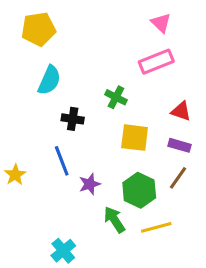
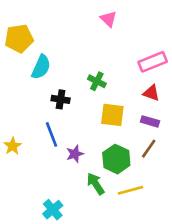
pink triangle: (161, 23) -> (109, 19), moved
yellow pentagon: (38, 29) -> (19, 38), moved
pink rectangle: (156, 62) -> (153, 62), moved

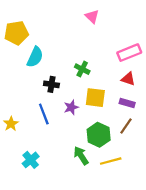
purple star: (75, 154) -> (71, 107), moved
cyan cross: (53, 210) -> (31, 160), moved

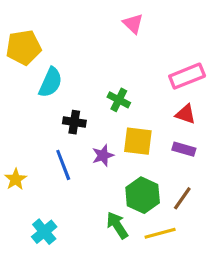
brown line: (126, 126) -> (182, 198), moved

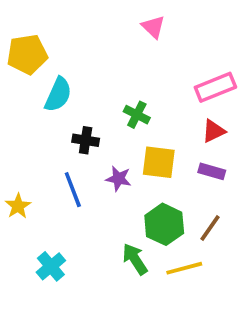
red triangle: (185, 114) -> (214, 131), turned -45
purple star: (103, 155) -> (119, 179), turned 30

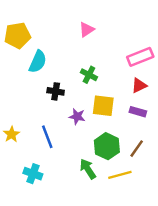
pink triangle: (153, 27) -> (87, 29), moved, turned 42
blue line: (73, 190) -> (47, 137), moved
cyan cross: (51, 266) -> (33, 174), turned -30

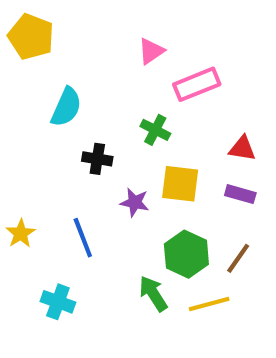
yellow pentagon: (17, 35) -> (31, 37), moved, turned 30
pink rectangle: (140, 57) -> (197, 84), moved
red triangle: (139, 85) -> (242, 149), turned 35

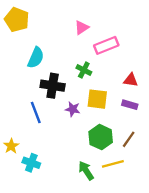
black cross: (97, 159) -> (53, 86), size x1.5
yellow star: (21, 233) -> (11, 146), moved
blue line: (83, 238) -> (36, 112), moved
green arrow: (153, 294) -> (86, 171), moved

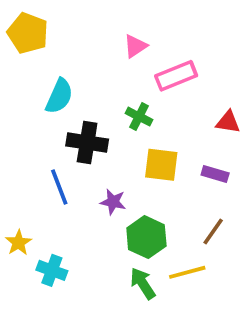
red triangle: (131, 80) -> (228, 122), moved
purple star: (73, 109) -> (113, 202), moved
green hexagon: (101, 137) -> (146, 237), moved

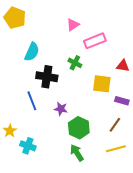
yellow square: (161, 165) -> (102, 84), moved
purple rectangle: (215, 174) -> (122, 101), moved
yellow line: (187, 272) -> (116, 149), moved

